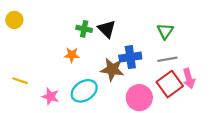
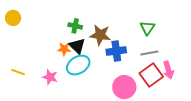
black triangle: (107, 29) -> (77, 46), moved
brown star: (112, 69) -> (100, 35), moved
cyan ellipse: (84, 91) -> (78, 65), moved
pink star: (50, 96) -> (50, 77), moved

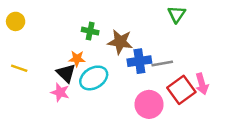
green triangle: (147, 28) -> (177, 14), moved
black triangle: (77, 46) -> (66, 73), moved
gray line: (149, 53) -> (162, 64), moved
yellow line: (18, 72) -> (19, 68), moved

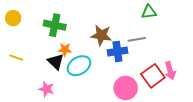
green triangle: (177, 14) -> (149, 12), turned 49
green cross: (90, 31) -> (55, 25), moved, size x1.5
gray line: (162, 64) -> (137, 39), moved
pink star: (60, 92) -> (47, 89), moved

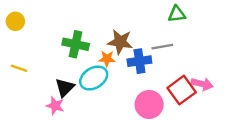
green cross: (55, 25) -> (76, 44), moved
orange star: (65, 49) -> (107, 59), moved
black triangle: (56, 62) -> (65, 88), moved, turned 30
pink arrow: (170, 71) -> (202, 84), turned -60

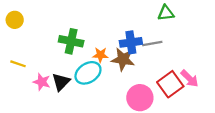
brown star: (120, 42) -> (123, 59), moved
blue cross: (139, 61) -> (131, 42), moved
pink arrow: (202, 84) -> (190, 78), turned 30
pink star: (55, 106) -> (42, 82), moved

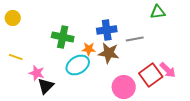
green triangle: (166, 13) -> (158, 12), moved
blue cross: (131, 42) -> (107, 30), moved
black triangle: (61, 82) -> (46, 86), moved

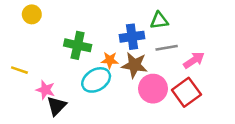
green triangle: (158, 12) -> (159, 21), moved
yellow circle: (13, 18) -> (32, 14), moved
pink arrow: (168, 70) -> (194, 60), moved, turned -78
pink circle: (124, 87) -> (153, 89), moved

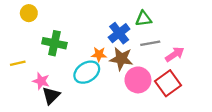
blue cross: (132, 37) -> (119, 33), turned -30
green cross: (78, 45) -> (54, 43), moved
yellow line: (19, 70) -> (18, 63), turned -32

